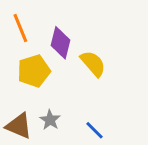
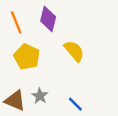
purple diamond: (60, 43) -> (48, 19), moved
yellow pentagon: (34, 71) -> (27, 57), turned -30

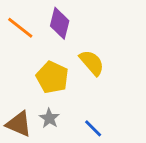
orange line: (16, 22) -> (20, 28), turned -30
yellow pentagon: (27, 57) -> (52, 77), moved

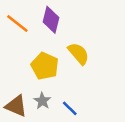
blue line: (93, 128) -> (70, 108), moved

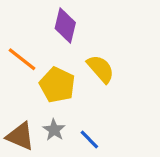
orange line: (17, 24) -> (22, 59), moved

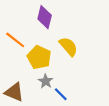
gray star: (54, 130) -> (46, 81), moved

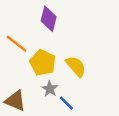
yellow semicircle: (68, 46) -> (76, 66), moved

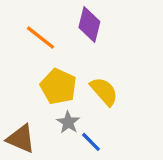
purple diamond: (49, 19) -> (89, 24), moved
orange line: (17, 44) -> (40, 38), moved

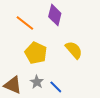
yellow semicircle: (104, 91) -> (74, 50), moved
gray star: (68, 122) -> (37, 82), moved

